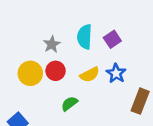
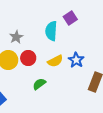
purple square: (112, 39) -> (70, 18), moved
gray star: (52, 44) -> (16, 37), moved

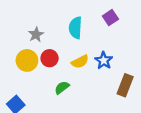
purple square: (70, 18) -> (110, 18), moved

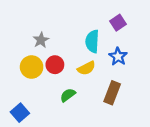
cyan semicircle: (75, 28) -> (92, 41), moved
blue star: (104, 60) -> (118, 57), moved
brown rectangle: (125, 85) -> (112, 93), moved

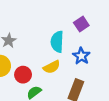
red circle: (55, 65) -> (23, 75), moved

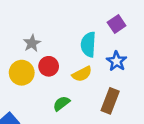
red circle: (23, 75) -> (49, 66), moved

